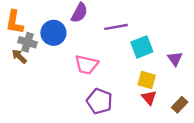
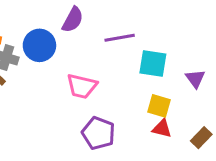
cyan square: (142, 47) -> (153, 64), turned 30
red triangle: (149, 98) -> (162, 129), turned -35

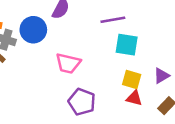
purple line: (120, 38) -> (113, 20), moved
purple triangle: (195, 79) -> (161, 76), moved, turned 35

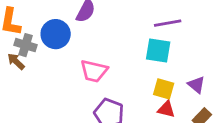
purple line: (113, 20) -> (168, 23), moved
purple triangle: (161, 76) -> (196, 85), turned -49

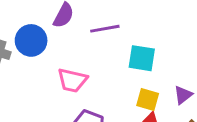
purple line: (168, 23) -> (105, 29), moved
purple triangle: (196, 85) -> (183, 95), turned 42

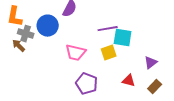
purple line: (105, 29) -> (108, 29), moved
yellow square: (148, 99) -> (109, 53), moved, turned -35

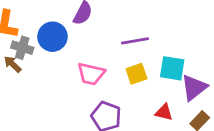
cyan square: (123, 38) -> (172, 68), moved
purple triangle: (151, 63) -> (194, 88), size x1.5

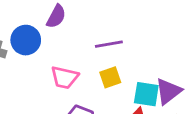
cyan square: (172, 68) -> (146, 94), moved

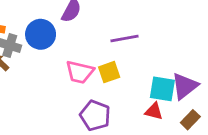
yellow square: (110, 77) -> (109, 72), moved

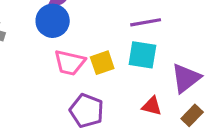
blue circle: (41, 34) -> (53, 21), moved
purple line: (125, 38) -> (146, 22), moved
cyan square: (162, 89) -> (142, 55), moved

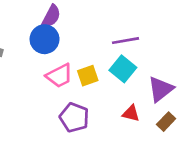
cyan square: (142, 55) -> (123, 69), turned 30
pink trapezoid: (70, 63) -> (59, 76), turned -40

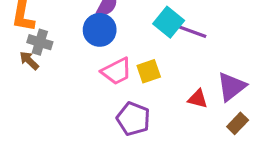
purple line: (126, 41) -> (192, 31), turned 30
cyan square: (123, 69) -> (169, 22), moved
red triangle: (131, 113) -> (198, 99), moved

